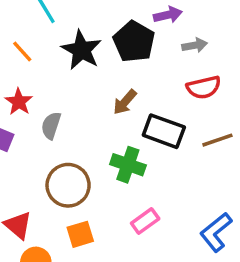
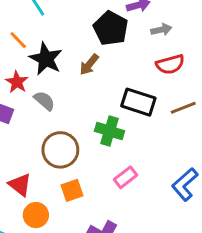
black star: (81, 50) -> (46, 59), moved
brown arrow: (125, 102) -> (89, 65), moved
gray semicircle: (51, 126) -> (44, 101), turned 115

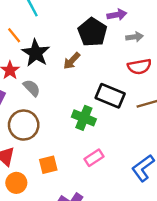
brown circle: (60, 150) -> (24, 125), moved

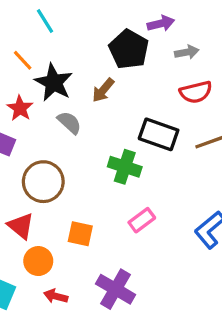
gray semicircle: (32, 88) -> (69, 123), moved
orange square: (48, 165) -> (80, 234), turned 30

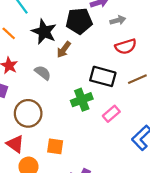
black pentagon: (129, 49) -> (79, 21), turned -30
black star: (54, 82) -> (44, 32), moved
green cross: (125, 167) -> (82, 100), turned -35
pink rectangle: (142, 220) -> (111, 114), moved

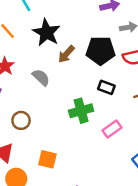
black pentagon: (79, 21) -> (101, 51), moved
black rectangle: (103, 76) -> (106, 87), size x0.6
brown circle: (28, 113) -> (21, 120), size x0.6

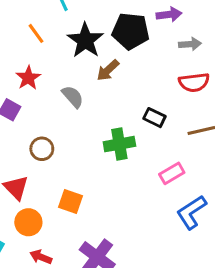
black pentagon: (101, 51) -> (131, 31), moved
pink rectangle: (112, 129) -> (172, 173), moved

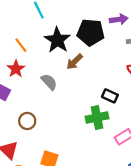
orange line: (36, 33) -> (21, 45), moved
green cross: (119, 144) -> (97, 117), moved

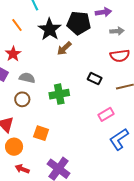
orange line: (21, 45) -> (17, 25), moved
gray semicircle: (49, 82) -> (27, 78), moved, turned -35
green cross: (97, 117) -> (59, 94), moved

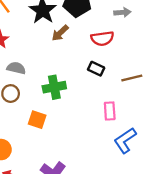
red semicircle: (120, 56) -> (102, 38), moved
pink rectangle: (106, 114) -> (110, 111), turned -63
orange square: (41, 133) -> (37, 120), moved

